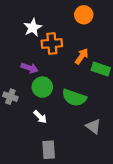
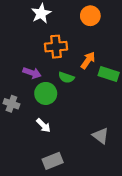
white star: (33, 28) -> (41, 13), moved
green semicircle: (74, 98) -> (66, 77), moved, size x0.6
gray rectangle: (49, 150) -> (53, 161), turned 72

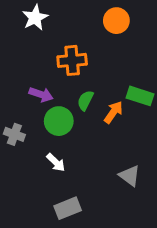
white star: (41, 13) -> (35, 18), moved
orange arrow: (88, 60) -> (113, 112), moved
green semicircle: (66, 77) -> (85, 100), turned 98

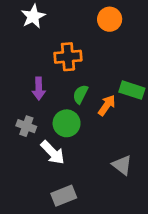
purple arrow: (41, 94) -> (39, 89), turned 70
green circle: (59, 121) -> (67, 123), moved
gray cross: (14, 134) -> (26, 126), moved
white arrow: (56, 162) -> (53, 153), size x1.4

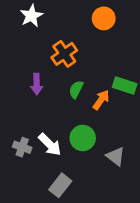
orange cross: (68, 57) -> (64, 54), turned -30
green circle: (67, 123) -> (83, 138), moved
gray cross: (26, 126) -> (22, 147), moved
gray rectangle: (64, 196) -> (60, 185), turned -30

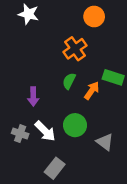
white star: (31, 16) -> (28, 14), turned -30
orange cross: (64, 54) -> (75, 49), moved
purple arrow: (37, 84) -> (33, 97), moved

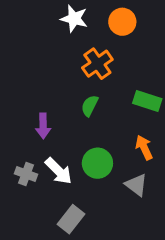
white star: (28, 14) -> (74, 19), moved
orange arrow: (92, 91) -> (144, 148), moved, turned -60

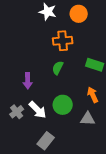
orange cross: (97, 64) -> (63, 41), turned 30
gray cross: (26, 174) -> (17, 112), turned 32
gray triangle: (136, 185) -> (88, 119), turned -35

